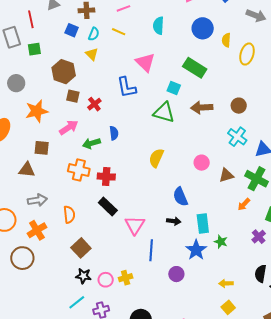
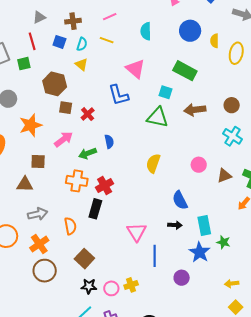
red line: (31, 19) -> (32, 41), moved
red cross: (106, 177) -> (105, 185), turned -30
black rectangle: (108, 207) -> (95, 209), moved, turned 66
brown circle: (22, 258) -> (45, 271), moved

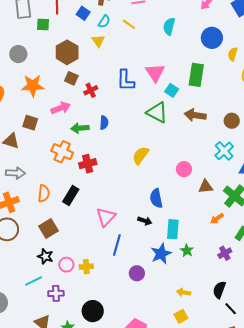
pink triangle: (135, 69) -> (155, 73), moved
green rectangle: (185, 71) -> (196, 75), turned 55
black rectangle: (95, 209) -> (71, 195), moved

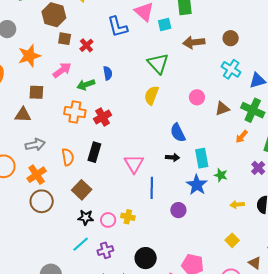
cyan square: (172, 90) -> (165, 24), turned -32
green triangle: (157, 112) -> (158, 63), moved, turned 35
yellow cross: (86, 267) -> (128, 217), turned 32
yellow arrow: (184, 292) -> (237, 205), moved

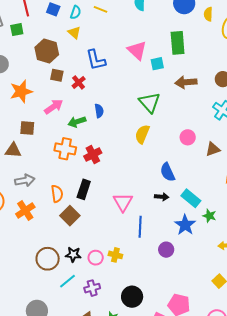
blue L-shape: (118, 27) -> (96, 60), moved
cyan rectangle: (202, 158) -> (191, 198), turned -42
brown square: (82, 190) -> (70, 216), moved
brown circle: (42, 201) -> (48, 259), moved

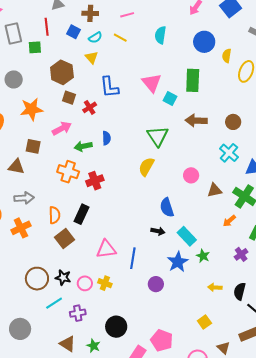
cyan semicircle: (76, 12) -> (95, 38), turned 32
cyan square: (157, 64) -> (170, 99), turned 32
pink triangle: (123, 202) -> (106, 249), moved, turned 45

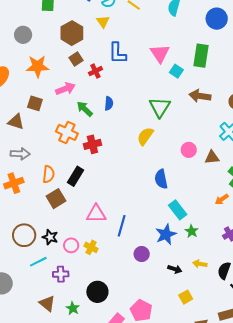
brown square: (69, 98) -> (76, 59), turned 32
green arrow: (83, 146) -> (85, 109), turned 48
brown triangle: (215, 190) -> (212, 157), moved
black arrow: (158, 231) -> (175, 269), moved

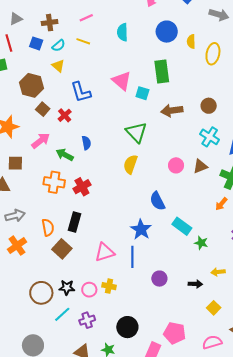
blue star: (166, 234) -> (141, 229), moved

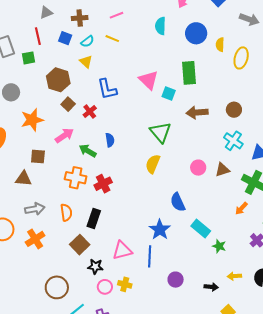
cyan semicircle: (122, 32) -> (160, 26), moved
orange semicircle: (48, 227) -> (66, 213), moved
black star: (67, 288) -> (95, 267), moved

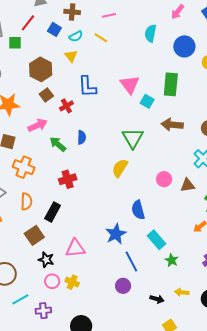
red line: (38, 36) -> (28, 23), turned 42
orange cross: (76, 178) -> (24, 167), moved
blue line: (150, 256) -> (131, 261), moved, turned -40

